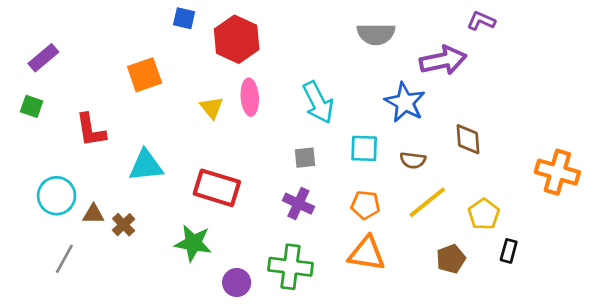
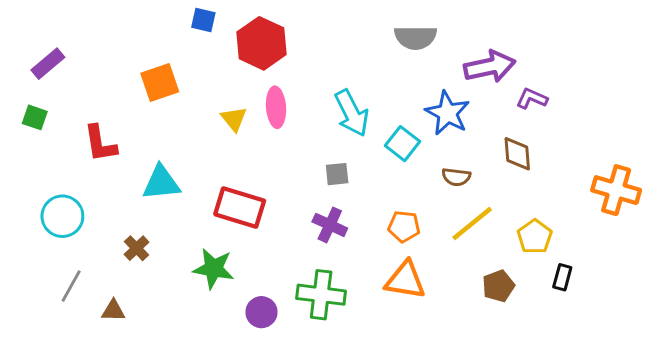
purple L-shape: (481, 21) -> (532, 99), moved
cyan square: (364, 148) -> (402, 144), moved, turned 36
brown triangle: (93, 214) -> (113, 311), moved

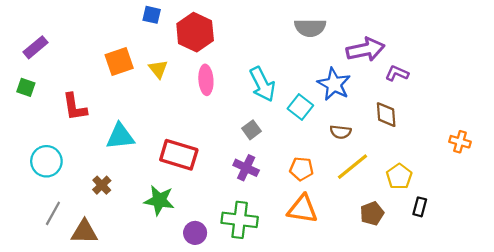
yellow triangle: (234, 119) -> (158, 69), moved
gray square: (337, 174) -> (252, 130), turned -30
orange cross: (616, 190) -> (460, 142), size x0.6
brown triangle: (113, 311) -> (84, 232), size x1.5

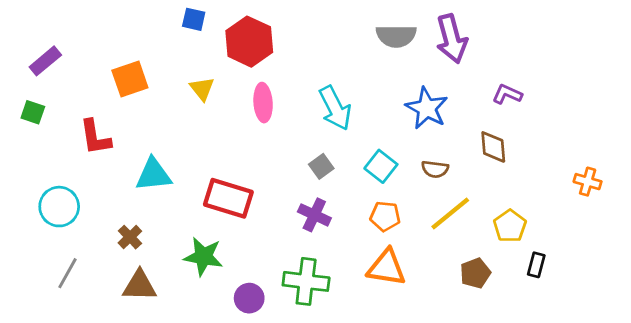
purple arrow: (365, 49) -> (452, 39), moved, turned 87
orange square: (119, 61) -> (130, 79), moved
cyan square: (300, 107) -> (381, 166), moved
brown triangle: (84, 232) -> (140, 286), moved

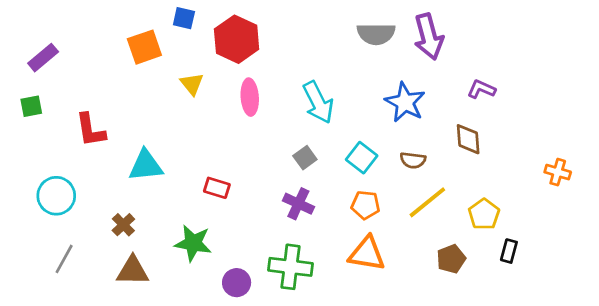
orange square: (130, 79) -> (144, 47), moved
green square: (33, 112) -> (31, 106), turned -30
red rectangle: (228, 198) -> (217, 188), size x0.6

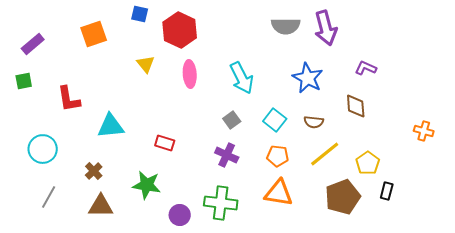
orange square: (144, 47) -> (94, 34), moved
brown pentagon: (451, 259) -> (343, 197), size x1.6

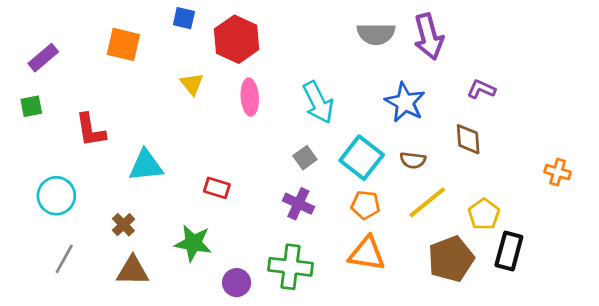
orange square: (94, 34) -> (123, 44), turned 32
cyan square: (275, 120) -> (362, 158), size x1.4
black rectangle: (387, 191) -> (509, 251), size x1.6

